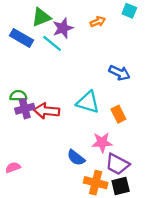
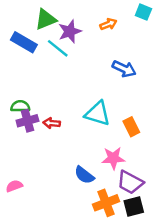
blue arrow: (119, 73) -> (124, 69), moved
red arrow: (47, 111) -> (52, 123), size x0.6
orange cross: (96, 183) -> (106, 203), turned -35

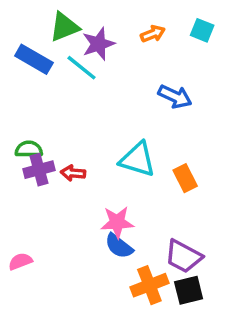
cyan square: (143, 12) -> (202, 30), moved
pink star: (113, 158) -> (117, 222), moved

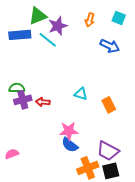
orange arrow: (153, 34) -> (90, 20), turned 128
blue rectangle: (34, 59) -> (20, 35), turned -35
blue arrow: (175, 97) -> (110, 46), moved
cyan triangle: (138, 159) -> (81, 94), size x0.6

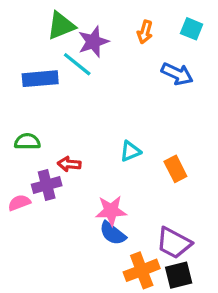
blue rectangle: (20, 35) -> (40, 79), moved
cyan triangle: (81, 94) -> (130, 151), turned -40
purple cross: (23, 100) -> (47, 185), moved
pink semicircle: (12, 154) -> (19, 203), moved

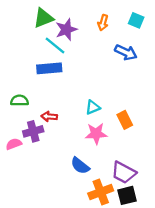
blue rectangle: (40, 79) -> (49, 68), moved
pink star: (111, 211) -> (96, 134), moved

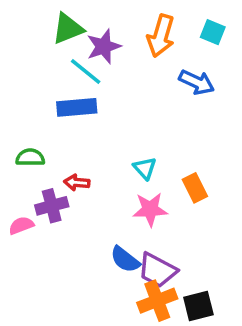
orange arrow: (103, 23) -> (161, 36), size x1.6
cyan triangle: (93, 107) -> (145, 168), turned -49
purple trapezoid: (124, 173) -> (157, 270), moved

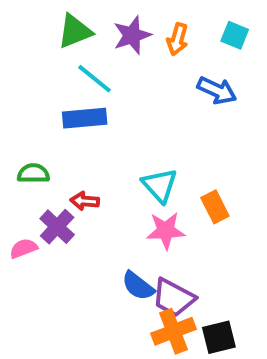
orange arrow: (161, 36) -> (177, 39), size x0.7
purple star: (104, 46) -> (132, 35), moved
cyan triangle: (145, 168) -> (160, 185), size x1.4
purple cross: (52, 206) -> (57, 227), turned -32

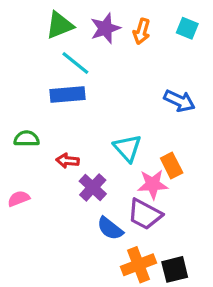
blue arrow: (217, 90) -> (179, 101), moved
purple cross: (57, 227) -> (93, 187), moved
pink star: (166, 231) -> (153, 184), moved
purple trapezoid: (174, 298) -> (145, 214), moved

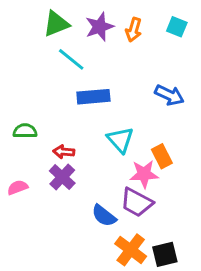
blue rectangle: (68, 94) -> (93, 97), moved
purple cross: (93, 187) -> (62, 177), moved
orange cross: (138, 265) -> (131, 250), turned -32

